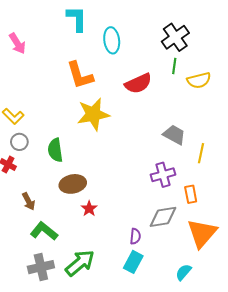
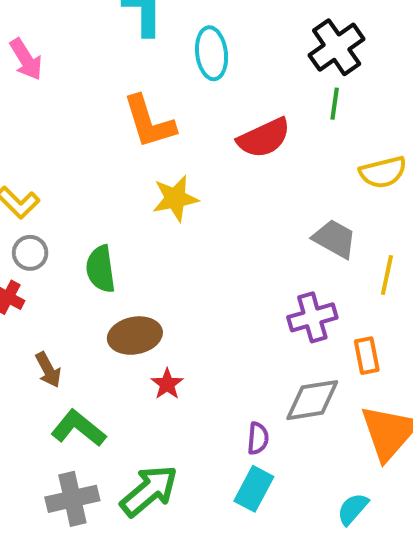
yellow semicircle: (199, 80) -> (383, 172), moved
yellow star: (93, 114) -> (175, 198), size x0.7

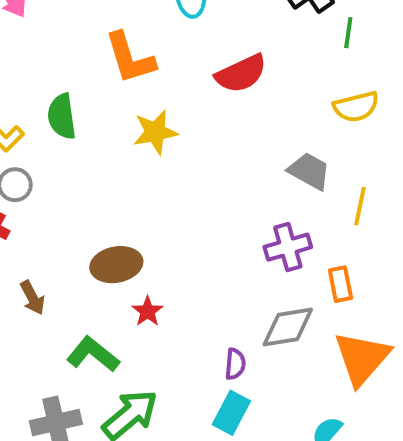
green line: (335, 104) -> (348, 33), moved
green semicircle: (101, 269) -> (62, 116), moved
green L-shape: (78, 428) -> (93, 354), moved

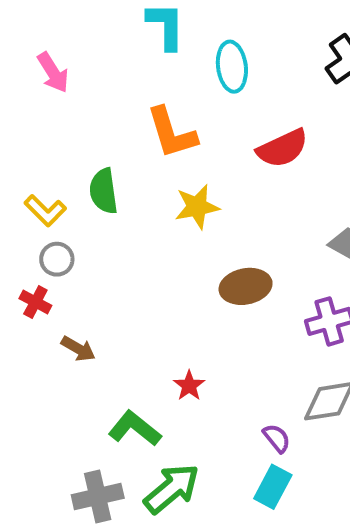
brown ellipse: (116, 265) -> (246, 286), moved
brown arrow: (33, 298) -> (78, 349), moved, turned -32
purple semicircle: (235, 364) -> (277, 438), turned -44

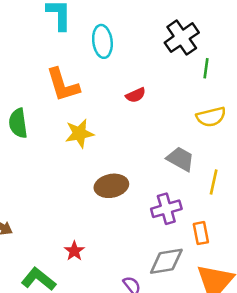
red semicircle: (282, 148) -> (136, 95), size x0.6

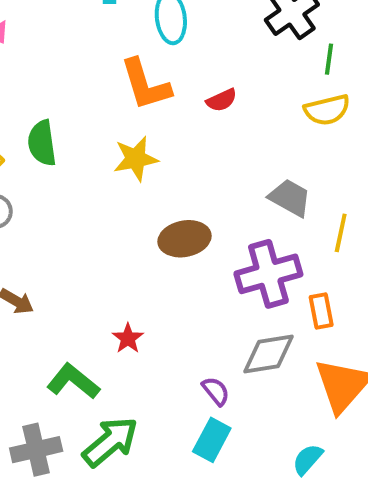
orange L-shape: (63, 85) -> (145, 84), moved
yellow semicircle: (211, 117) -> (327, 110), moved
purple cross: (166, 209) -> (268, 274), size x1.4

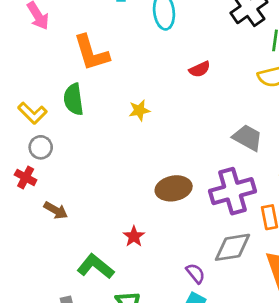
orange L-shape: (145, 84) -> (91, 53), moved
yellow star: (136, 159) -> (139, 110), size x0.7
brown ellipse: (184, 239) -> (174, 188), moved

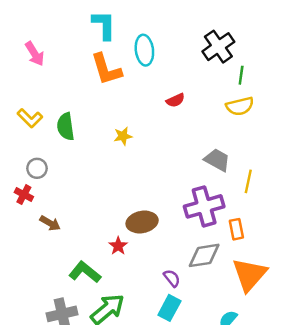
orange L-shape: (91, 53) -> (106, 69), moved
yellow L-shape: (32, 113) -> (30, 118), moved
brown ellipse: (174, 188) -> (142, 222), moved

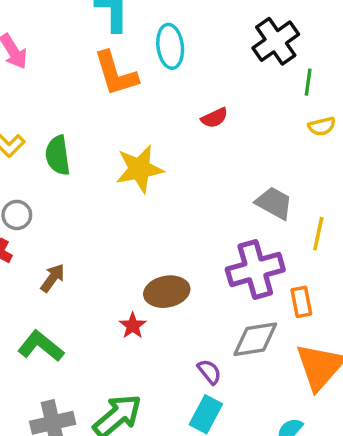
yellow semicircle: (240, 106) -> (322, 126), moved, size x0.7
yellow star: (123, 136) -> (139, 169), size x1.8
brown arrow: (50, 223) -> (53, 278), moved, turned -84
green L-shape: (85, 272) -> (41, 346), moved

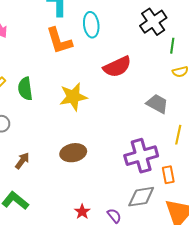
red semicircle: (214, 118) -> (117, 67), size x1.8
gray trapezoid: (274, 203) -> (157, 104), moved
brown ellipse: (167, 292) -> (73, 153), moved
red star: (133, 326) -> (82, 212), moved

